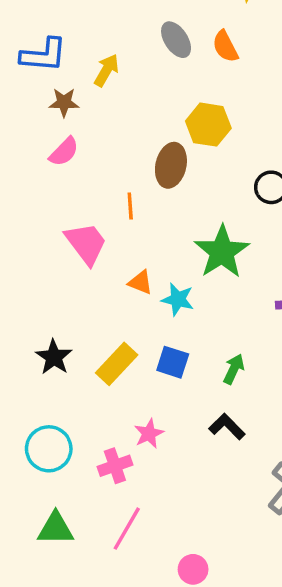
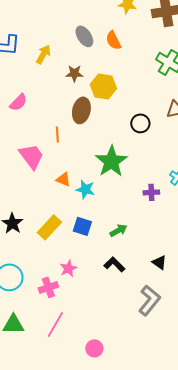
brown star: (64, 102) -> (74, 73), moved
green arrow: (234, 369) -> (118, 230), turned 36

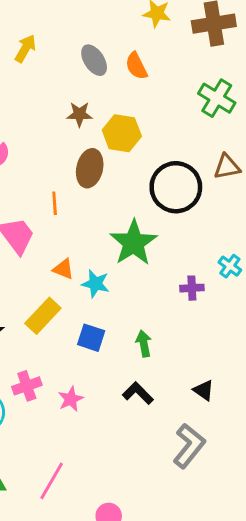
yellow arrow: (43, 54) -> (25, 48), moved
black circle: (140, 123) -> (176, 187), size x1.8
yellow rectangle: (49, 227) -> (43, 316), moved
green arrow: (118, 230) -> (144, 344), turned -72
pink cross: (48, 287) -> (27, 386), moved

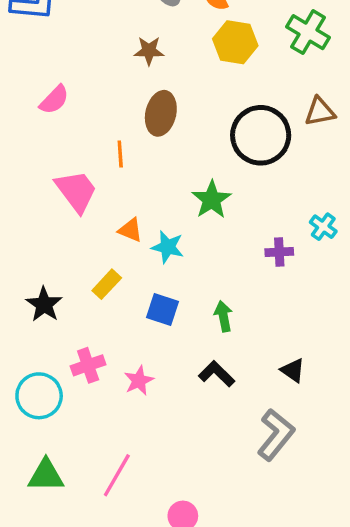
yellow hexagon: (122, 133) -> (235, 42), moved
green star: (133, 243) -> (212, 200), size x0.7
yellow rectangle: (43, 316) -> (107, 284), size x0.7

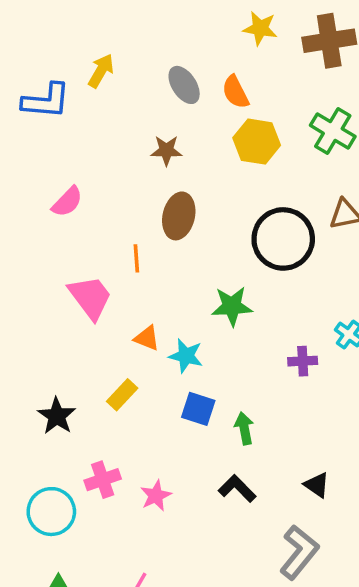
green star: (212, 200) -> (232, 306), turned 30
blue square: (163, 310) -> (198, 409), moved

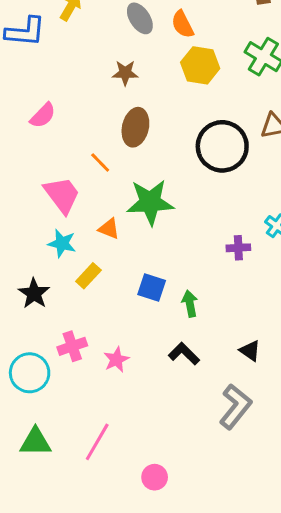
orange line: (136, 258) -> (100, 163), turned -40
green star: (232, 306) -> (150, 202), moved, size x1.4
cyan star: (186, 356) -> (62, 243), moved

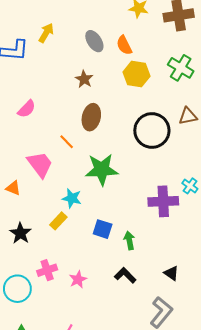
brown star: (125, 73) -> (84, 79), turned 30
orange triangle: (109, 229) -> (13, 188), moved
cyan star: (62, 243) -> (72, 198), moved
purple cross: (238, 248) -> (163, 201), size x1.8

